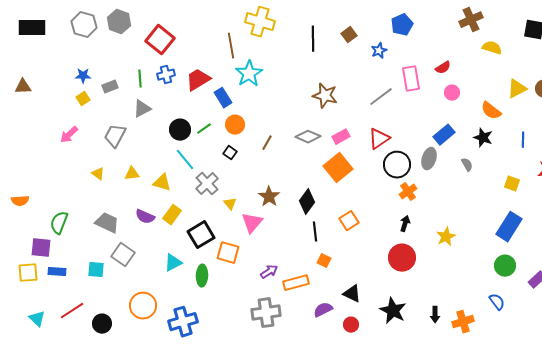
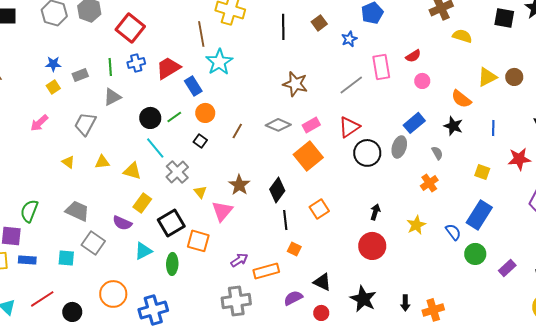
orange cross: (408, 192) -> (429, 183), moved
purple semicircle: (145, 217) -> (122, 223), moved
blue semicircle: (497, 302) -> (453, 232), moved

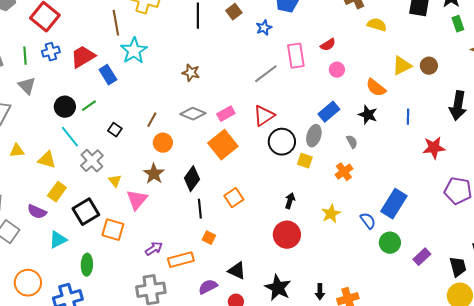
brown star: (295, 84) -> (191, 73), moved, size x0.7
gray triangle: (112, 97) -> (27, 86), turned -48
orange circle: (205, 113) -> (163, 143), moved
yellow square: (482, 172) -> (305, 161), moved
green ellipse: (172, 264) -> (87, 265), moved

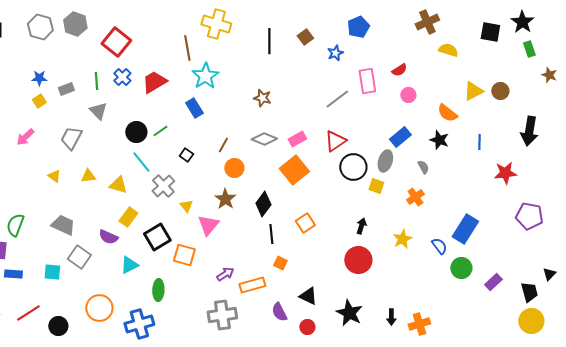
blue cross: (51, 52) -> (122, 77), turned -30
blue rectangle: (108, 75) -> (194, 108), moved
purple semicircle: (208, 287) -> (279, 312), turned -90

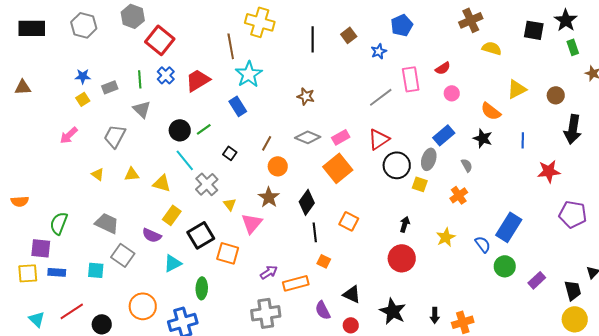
gray hexagon: (75, 24) -> (133, 16), moved
brown circle: (500, 91) -> (556, 95), moved
orange square: (305, 223) -> (349, 221), turned -30

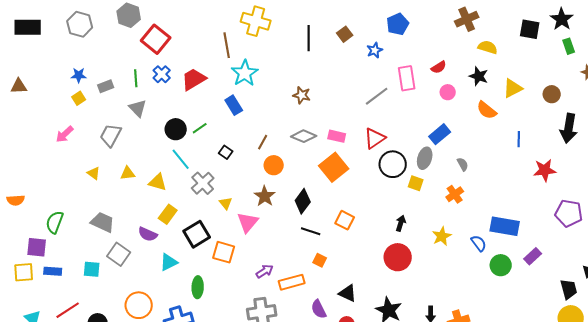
pink rectangle: (341, 137) -> (337, 136), turned 42
black star: (483, 138) -> (479, 76), moved
blue rectangle: (509, 227) -> (505, 226), turned 68
black line: (315, 232) -> (311, 231), turned -66
purple rectangle: (537, 280) -> (533, 256), moved

